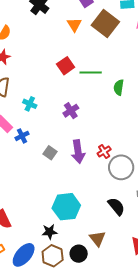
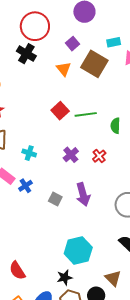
red cross: (104, 151) -> (99, 156), moved

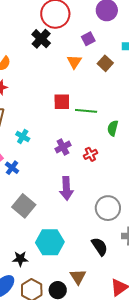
brown square: (94, 64) -> (105, 63), size x0.6
red square: (60, 111) -> (62, 102), turned 30
blue cross: (25, 186) -> (12, 168), turned -32
gray square: (55, 199) -> (24, 206), moved, size x1.6
black star: (65, 278) -> (20, 259), moved

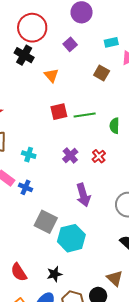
orange triangle: (74, 62) -> (51, 75), moved
brown square: (105, 63) -> (102, 73), moved
cyan hexagon: (50, 242) -> (71, 238), moved

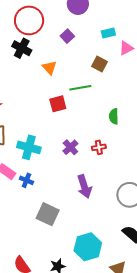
green line: (85, 115) -> (80, 88), moved
cyan cross: (29, 155) -> (29, 147), size x1.6
red cross: (99, 156) -> (99, 147), turned 32
cyan hexagon: (71, 238) -> (88, 247), moved

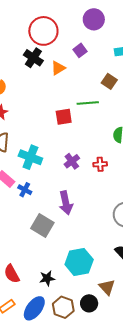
orange triangle: (49, 68) -> (58, 68), moved, turned 35
purple arrow: (84, 186) -> (66, 203), moved

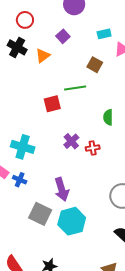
red circle: (43, 31) -> (25, 20), size x0.6
purple cross: (72, 161) -> (71, 141), moved
cyan hexagon: (79, 262) -> (72, 221), moved

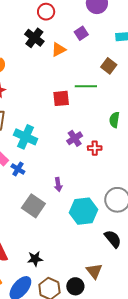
purple arrow: (62, 189) -> (58, 185), size x0.6
cyan hexagon: (72, 221) -> (83, 211), moved

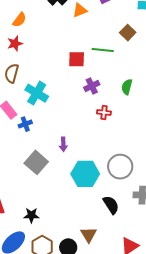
purple cross: (75, 138) -> (92, 86), moved
blue cross: (18, 169) -> (25, 124), turned 32

